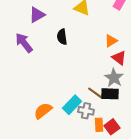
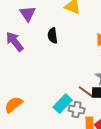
purple triangle: (37, 15) -> (28, 14), turned -36
orange semicircle: (43, 111) -> (14, 105), moved

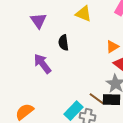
purple arrow: (15, 42) -> (42, 64), moved

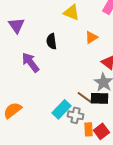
purple triangle: (38, 21) -> (16, 25), moved
orange triangle: (112, 47) -> (91, 37), moved

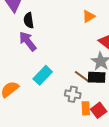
black semicircle: (51, 41) -> (29, 20), moved
cyan rectangle: (61, 109) -> (43, 75), moved

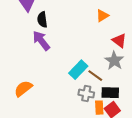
cyan rectangle: (43, 75) -> (78, 70), moved
black rectangle: (97, 77) -> (110, 93), moved

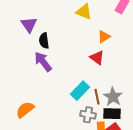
red triangle: (119, 41) -> (97, 58), moved
gray star: (114, 61) -> (113, 97), moved
brown line: (95, 76) -> (97, 97), turned 42

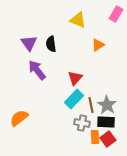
purple triangle: (29, 25) -> (29, 43), moved
black semicircle: (44, 41) -> (51, 44), moved
red triangle: (97, 58) -> (75, 78), moved, turned 35

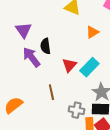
black semicircle: (51, 44) -> (45, 46), moved
cyan rectangle: (74, 99) -> (89, 67), moved
brown line: (91, 105) -> (51, 92), moved

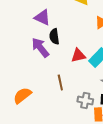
purple triangle: (23, 30) -> (42, 17), moved, turned -30
red triangle: (69, 65) -> (78, 55), turned 35

